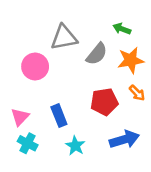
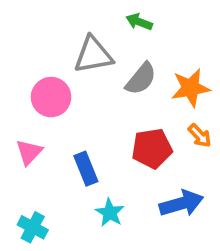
green arrow: (122, 29) -> (139, 22), moved
pink triangle: (20, 117) -> (29, 152), moved
cyan cross: (28, 143) -> (33, 227), moved

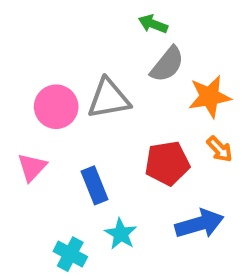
gray triangle: (93, 55) -> (109, 99), moved
gray semicircle: (141, 79) -> (167, 64), moved
cyan cross: (33, 227) -> (70, 254), moved

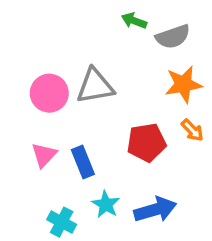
gray semicircle: (167, 64) -> (173, 37), moved, turned 32
pink triangle: (32, 167) -> (44, 155), moved
blue arrow: (199, 224) -> (155, 210), moved

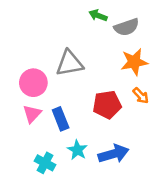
pink circle: (49, 93) -> (33, 83), moved

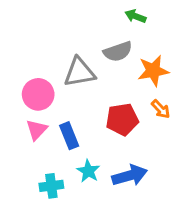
green arrow: (98, 15) -> (136, 16), moved
gray semicircle: (126, 27) -> (118, 52), moved
cyan cross: (45, 163) -> (51, 186), turned -36

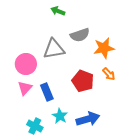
green arrow: (136, 16) -> (58, 11), moved
red pentagon: (122, 119) -> (83, 81), turned 30
cyan cross: (51, 186) -> (35, 126), turned 35

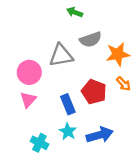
green arrow: (58, 11) -> (75, 12), moved
blue rectangle: (47, 92) -> (68, 104), moved

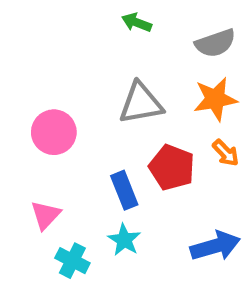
gray semicircle: (91, 39) -> (215, 43), moved
gray triangle: (61, 55) -> (141, 103), moved
pink triangle: (28, 100) -> (46, 215), moved
blue arrow: (100, 135) -> (215, 246), moved

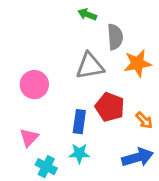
gray semicircle: (215, 43) -> (115, 37), moved, turned -75
orange arrow: (226, 153) -> (144, 120), moved
blue rectangle: (124, 190) -> (79, 122), turned 30
cyan star: (124, 240) -> (79, 153), turned -30

